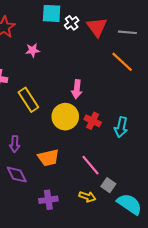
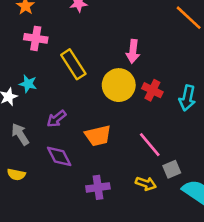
purple arrow: (15, 144) -> (57, 119), turned 49
gray square: (108, 185) -> (172, 169), turned 32

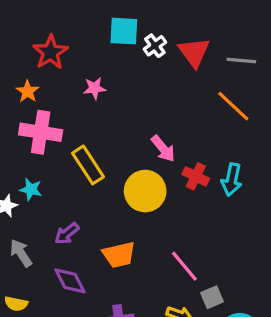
pink cross: (36, 38) -> (41, 132), size x1.4
pink arrow: (133, 51) -> (163, 149), turned -45
red cross: (152, 90) -> (196, 176), moved
cyan arrow: (187, 98) -> (232, 180), moved

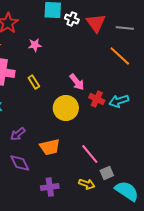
white cross: (155, 46) -> (72, 19), turned -32
yellow rectangle: (88, 165) -> (34, 82), moved, size x0.6
cyan arrow: (232, 180) -> (119, 101), turned 60

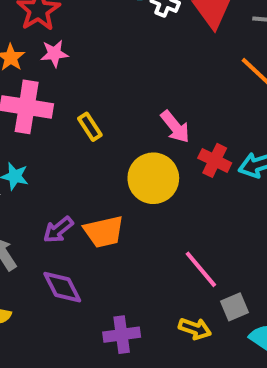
pink star: (35, 45) -> (54, 54), moved
orange trapezoid: (50, 147) -> (104, 232), moved

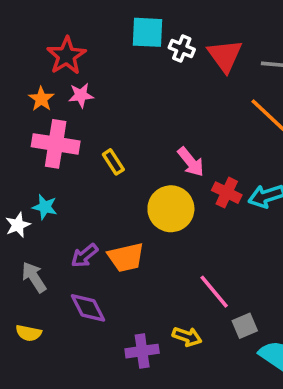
yellow arrow: (195, 329) -> (187, 337), moved

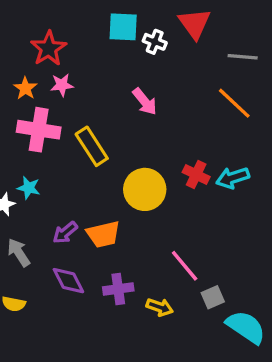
red triangle: (225, 56) -> (194, 24), moved
yellow rectangle: (113, 162) -> (92, 146), size x1.6
pink arrow: (191, 162) -> (145, 102), moved
purple cross: (142, 351) -> (118, 289), moved

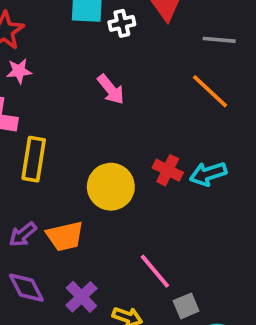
white cross: (155, 42) -> (122, 23), turned -35
yellow rectangle: (92, 146) -> (34, 159), moved, turned 42
purple cross: (118, 289) -> (81, 297), turned -36

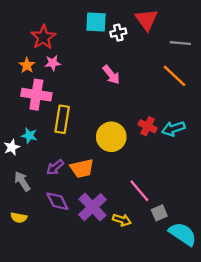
purple cross: (81, 297) -> (93, 207), size x1.4

